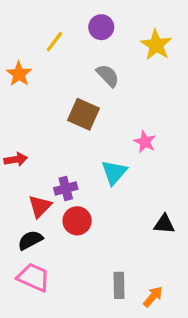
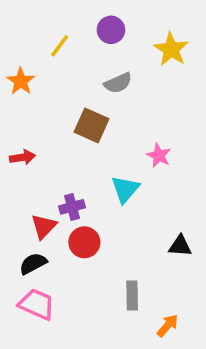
gray semicircle: (108, 76) -> (118, 83), turned 110
red arrow: (16, 159) -> (22, 157), moved
gray rectangle: (119, 285) -> (132, 295), moved

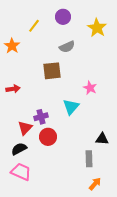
brown square: (91, 125) -> (52, 71), turned -30
gray rectangle: (132, 295) -> (89, 159), moved

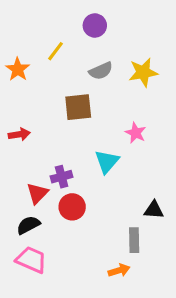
yellow line: (34, 26) -> (56, 51), moved
yellow star: (97, 28) -> (143, 72), moved, turned 30
orange arrow: (95, 184) -> (119, 270), moved, turned 32

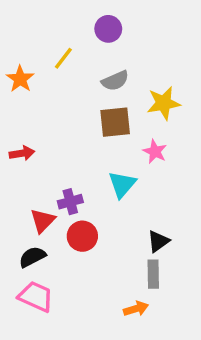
yellow star: (143, 72) -> (164, 103), moved
brown square: (78, 107) -> (115, 122), moved
black triangle: (154, 210) -> (158, 241), moved, turned -40

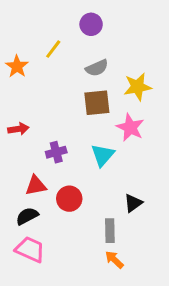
pink star: (155, 152) -> (130, 127), size x1.4
purple cross: (70, 202) -> (56, 152), moved
red triangle: (43, 221) -> (36, 186), turned 35
gray rectangle: (153, 274) -> (110, 231), moved
orange arrow: (136, 309) -> (114, 260), turned -120

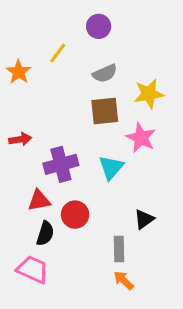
purple cross: (56, 152) -> (61, 164), size x1.5
black semicircle: (27, 216) -> (45, 233), moved, turned 135

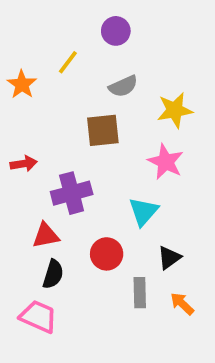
brown square: (105, 111) -> (103, 130), moved
cyan triangle: (111, 168) -> (143, 212), moved
red circle: (75, 215) -> (107, 254), moved
orange arrow: (124, 280) -> (182, 304), moved

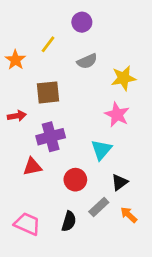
brown square: (103, 130) -> (48, 92), moved
black semicircle: (53, 274) -> (69, 221), moved
gray rectangle: (140, 293) -> (99, 207), turned 48

